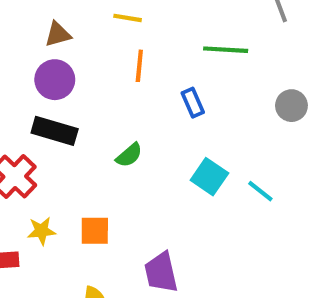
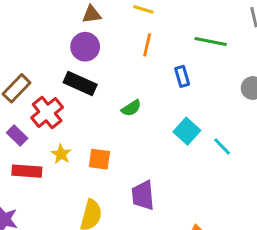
yellow star: (42, 231) -> (61, 154), turned 30

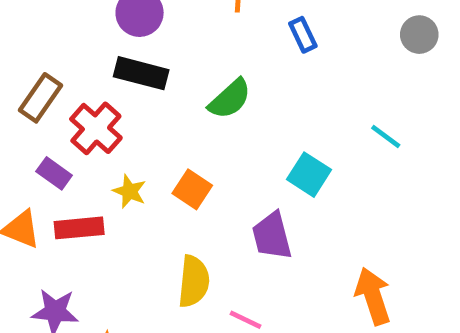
green semicircle: (131, 108) -> (230, 99), size x1.4
cyan square: (187, 131) -> (309, 175), moved
orange square: (99, 159) -> (192, 189), turned 35

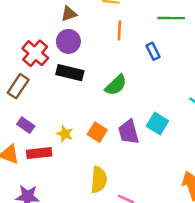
red cross: (96, 128) -> (35, 53), moved
purple trapezoid: (272, 236) -> (129, 132), moved

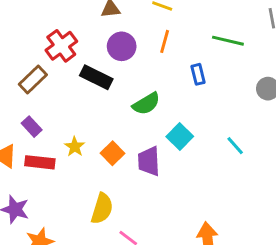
purple circle: (68, 41) -> (122, 46), moved
cyan square: (157, 123) -> (180, 137), moved

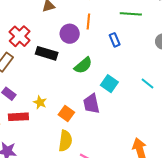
purple circle: (122, 46) -> (70, 34), moved
orange square: (113, 153) -> (66, 114), moved

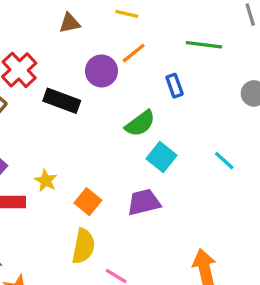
orange line: (88, 22) -> (134, 53), turned 42
green semicircle: (83, 65) -> (140, 123), moved
purple trapezoid: (91, 104) -> (144, 202), moved, turned 85

